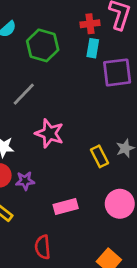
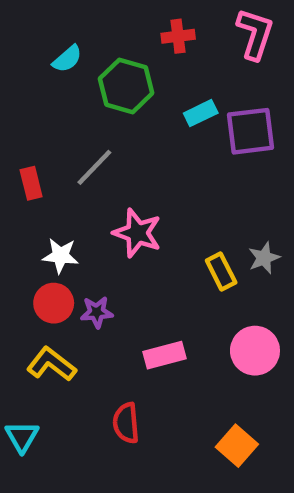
red cross: (90, 24) -> (178, 36), moved
cyan rectangle: (93, 48) -> (201, 113), moved, turned 54

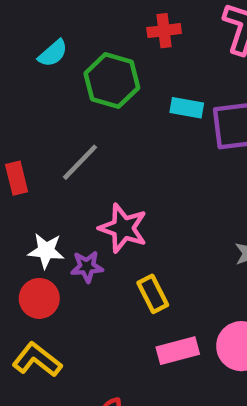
cyan rectangle: (201, 113) -> (187, 108), turned 36
yellow rectangle: (221, 271) -> (153, 294), moved
purple star: (97, 312) -> (87, 267), moved
pink rectangle: (165, 355) -> (178, 351), moved

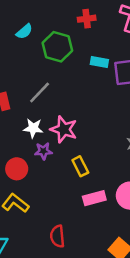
white star: (46, 251) -> (33, 128), moved

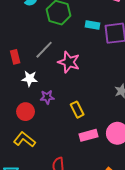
white star: (33, 128) -> (30, 79), moved
pink star: (64, 129) -> (69, 62), moved

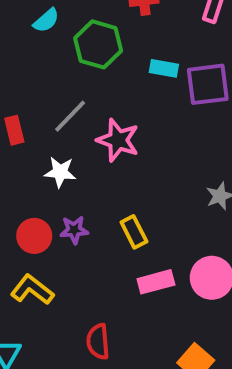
white star: (30, 79) -> (60, 172), moved
purple star: (47, 97) -> (74, 230), moved

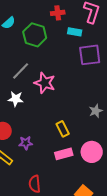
cyan rectangle: (164, 68) -> (75, 32), moved
purple star: (74, 230) -> (26, 143), moved
yellow rectangle: (134, 232) -> (63, 129), moved

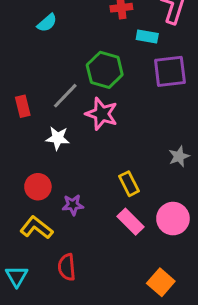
green hexagon: (35, 35) -> (105, 70), moved
pink rectangle: (64, 154) -> (130, 222), turned 60
red semicircle: (35, 184) -> (67, 267), moved

